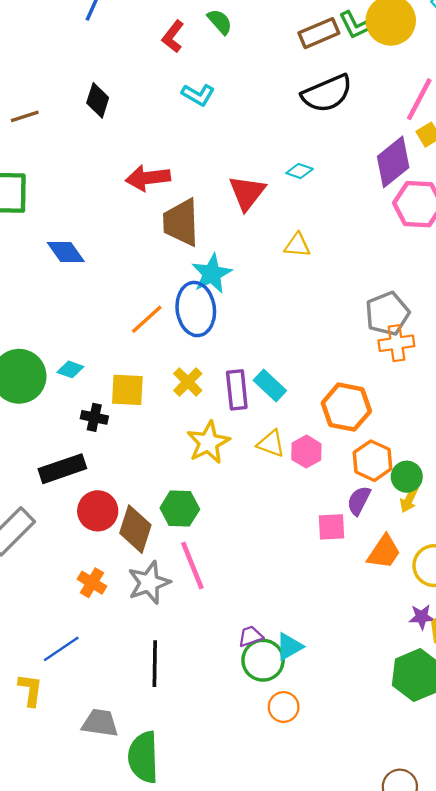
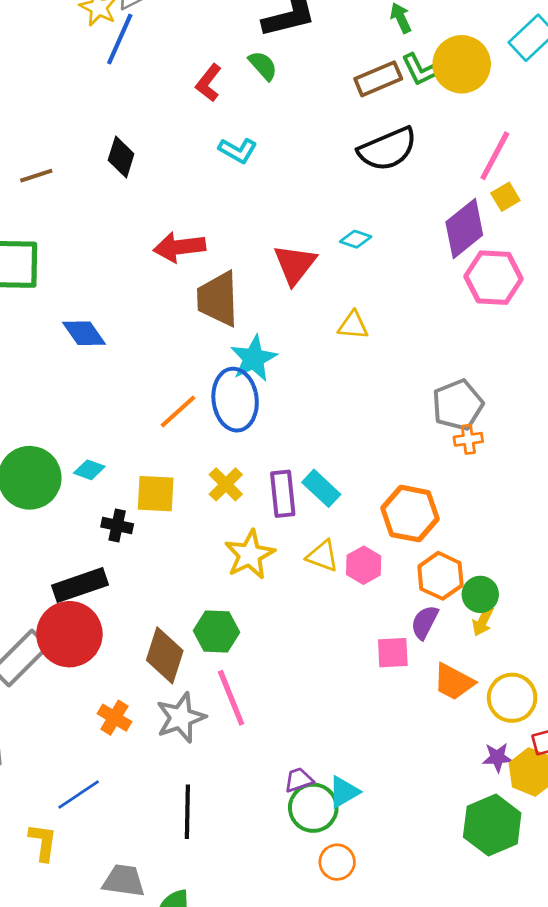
orange cross: (396, 343) -> (468, 439), size x0.7
red circle: (98, 511) -> (69, 634), moved, size x1.4
orange trapezoid: (384, 552) -> (454, 682), turned 84

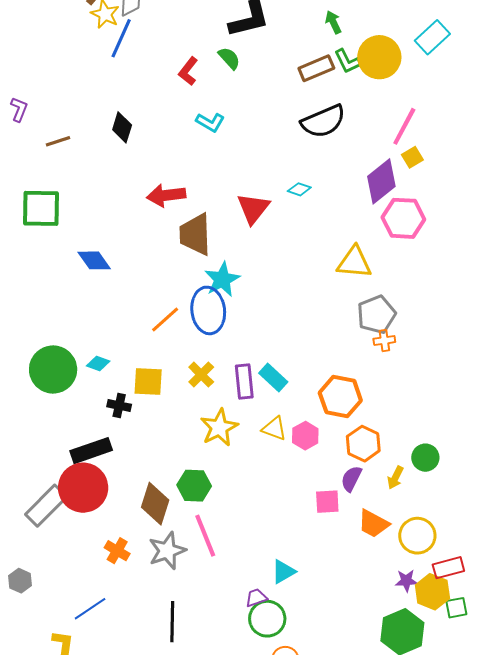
yellow triangle: (353, 325) -> (354, 262), moved, size x1.5
green circle: (480, 594) -> (425, 458), moved
cyan triangle: (344, 792) -> (283, 572), moved

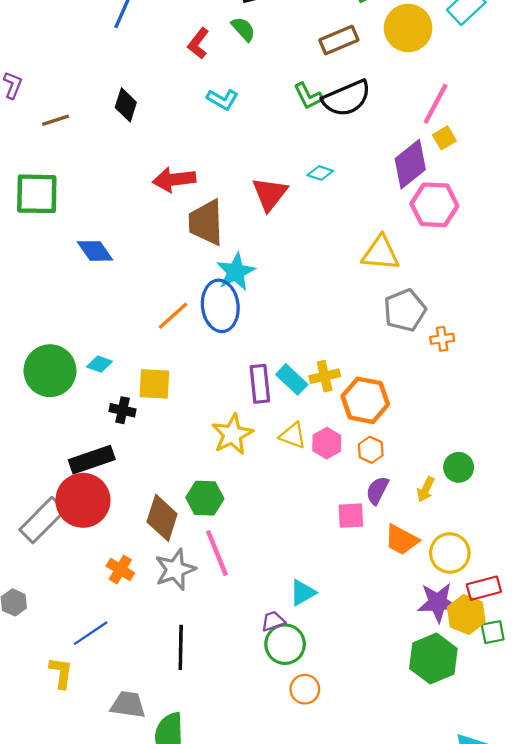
green L-shape: (347, 61) -> (308, 96), moved
orange cross: (384, 340) -> (442, 339), moved
yellow cross: (201, 375) -> (325, 376), moved, turned 32
orange hexagon: (363, 444) -> (371, 450), moved, size x0.7
purple star: (406, 581) -> (438, 602), size x1.6

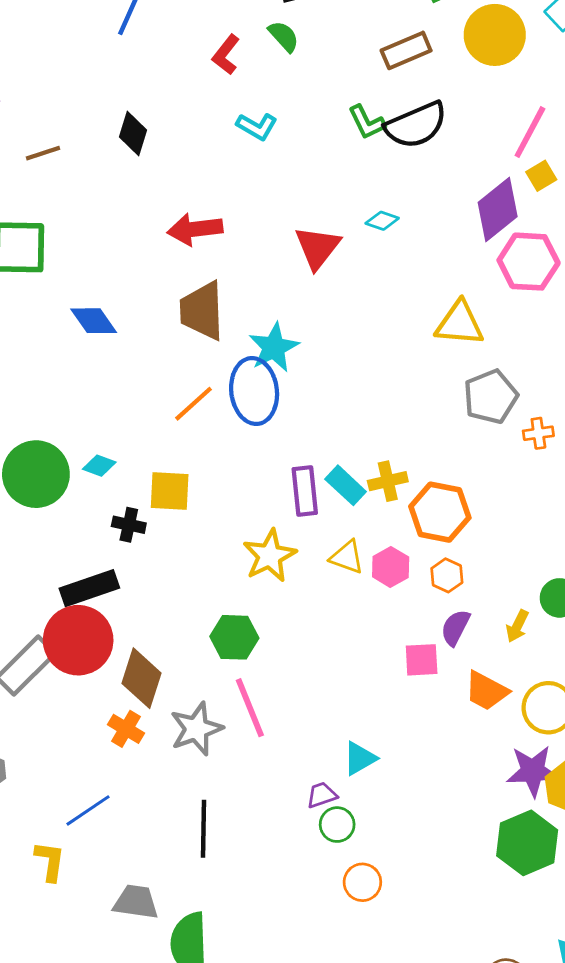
brown trapezoid: (206, 222) -> (202, 311), moved
brown diamond: (162, 518) -> (141, 678), moved
green circle: (285, 644) -> (337, 825), size x0.7

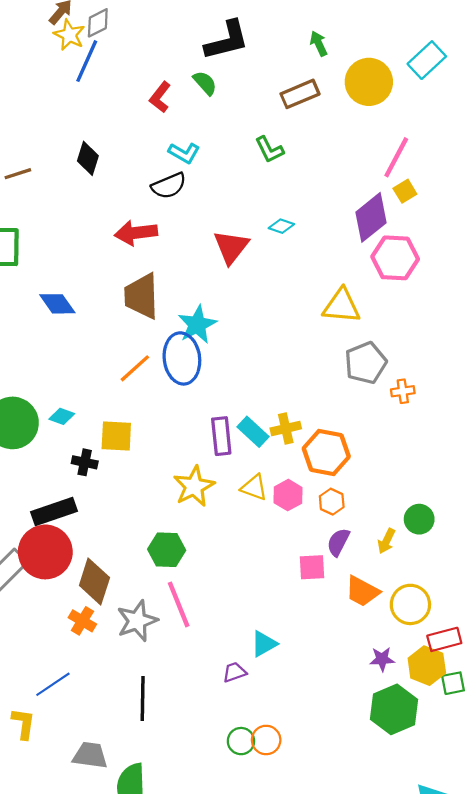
black semicircle: (416, 125) -> (169, 186), moved, size x0.7
purple star: (533, 771) -> (382, 659), moved, size x0.6
green circle: (337, 825) -> (241, 741), moved

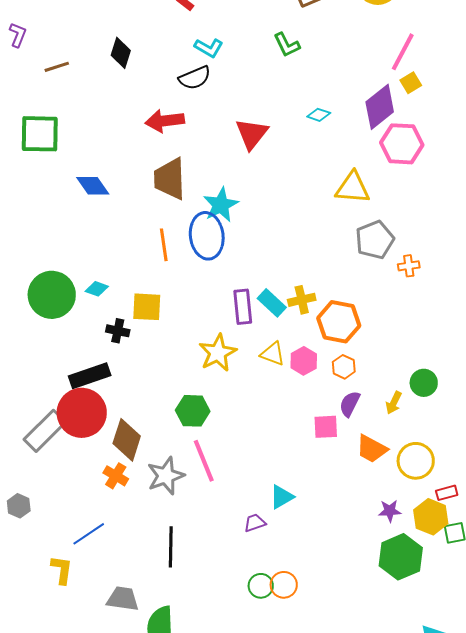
cyan diamond: (281, 226) -> (319, 115), moved
orange line: (135, 368) -> (164, 245), turned -56
red rectangle: (444, 639) -> (447, 493), size x0.7

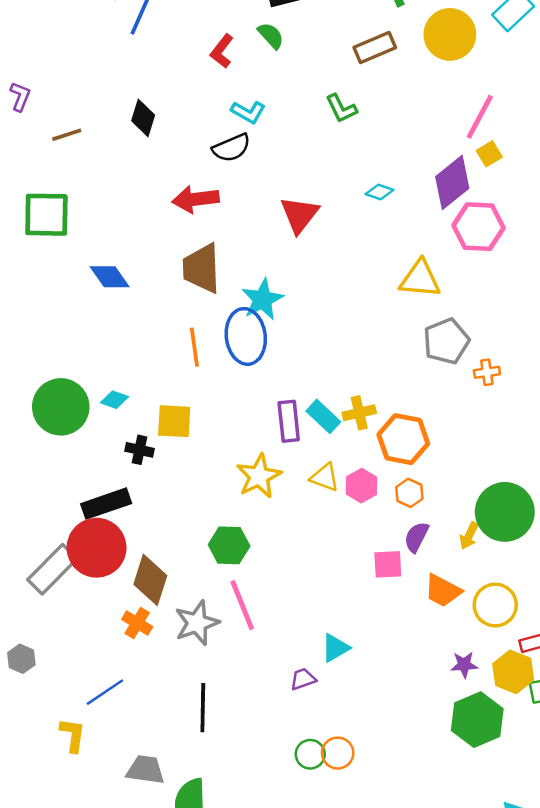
green circle: (424, 383) -> (505, 512), size x1.8

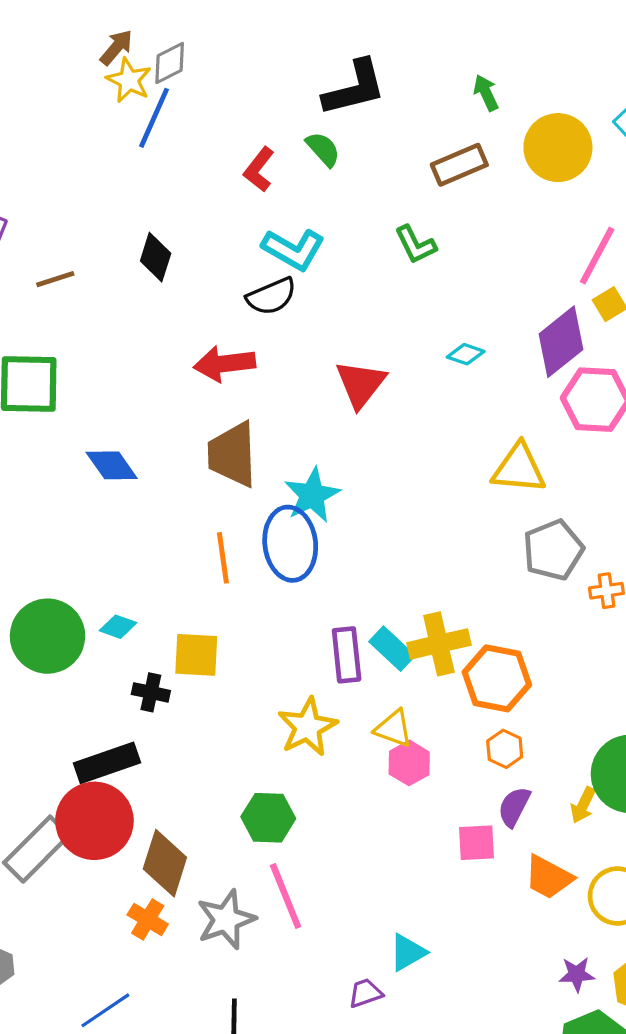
cyan L-shape: (248, 112) -> (293, 249), size x1.4
yellow cross: (359, 413) -> (439, 644), size x1.4
pink hexagon: (362, 486) -> (409, 763), moved

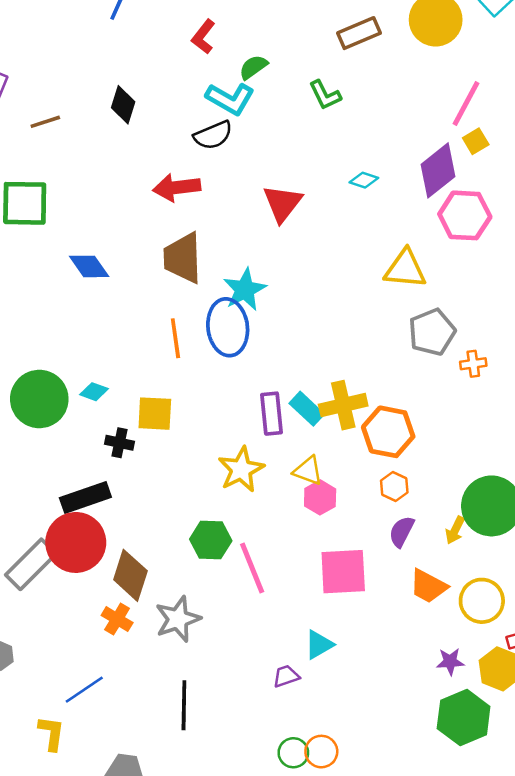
green semicircle: (323, 149) -> (253, 67), moved, turned -84
pink square: (477, 843) -> (343, 572), moved, size x1.6
pink line: (286, 896) -> (252, 568), moved

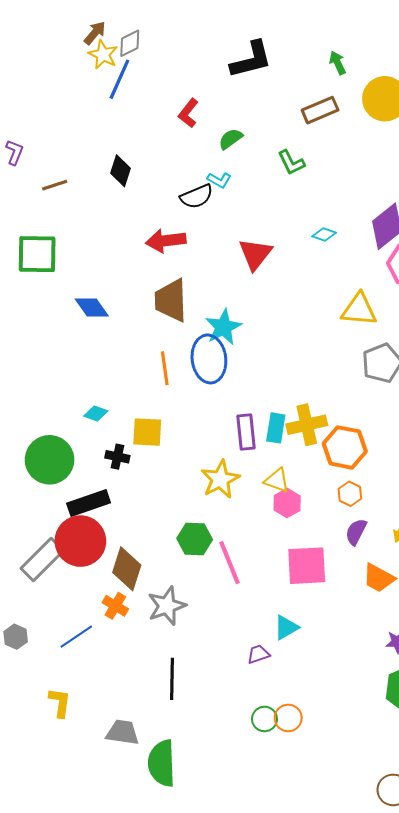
cyan L-shape: (230, 99) -> (219, 180), moved, size x0.6
green circle: (39, 399) -> (50, 460), moved
cyan rectangle: (307, 409) -> (276, 428), turned 56
blue line: (84, 690) -> (76, 637), moved

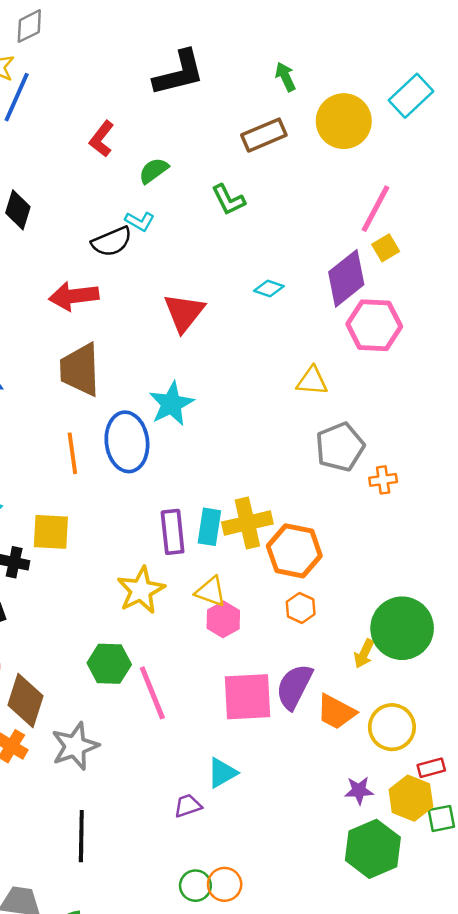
gray diamond: (130, 43) -> (29, 26), moved
yellow triangle: (359, 310) -> (312, 381), size x0.7
cyan star: (223, 327) -> (171, 404), moved
purple semicircle: (356, 532) -> (294, 687), moved, size x1.4

